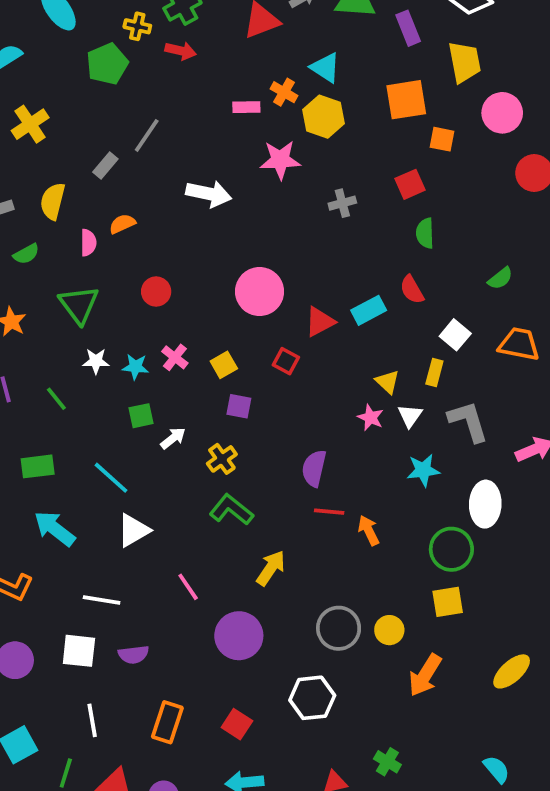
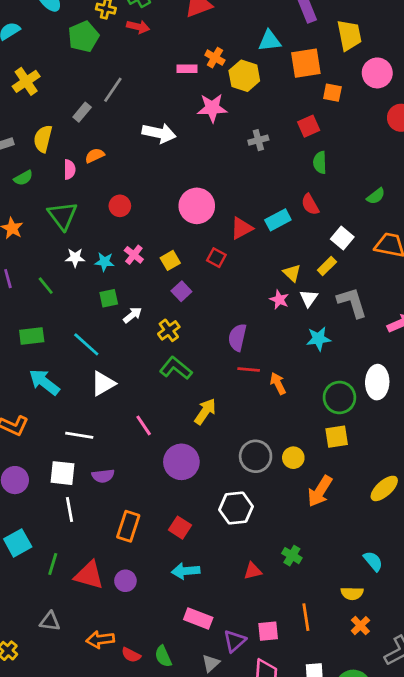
cyan triangle: (325, 68) -> (270, 41), moved, turned -40
yellow rectangle: (434, 372) -> (327, 266), turned 30
purple square: (239, 406) -> (181, 291), turned 36
white ellipse: (485, 504) -> (377, 382), moved
white line: (92, 720) -> (69, 509), moved

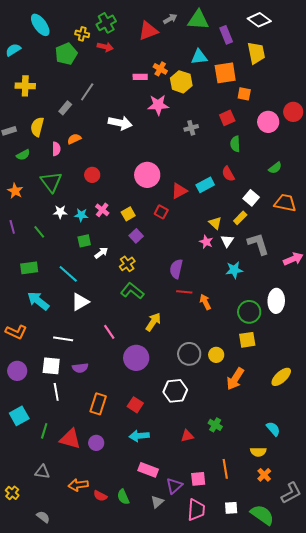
pink circle: (377, 73) -> (268, 122), moved
yellow cross: (26, 81) -> (25, 86), turned 36

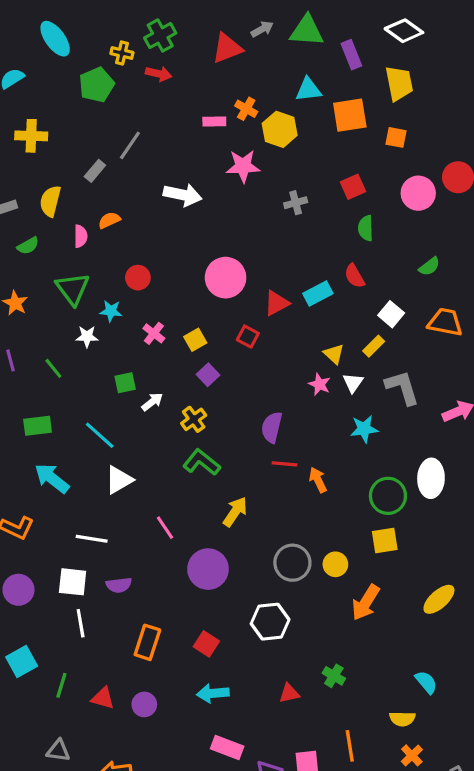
orange square: (244, 94) -> (396, 137), moved
cyan star: (81, 215) -> (111, 311), moved
red triangle: (70, 439) -> (103, 698), size x0.7

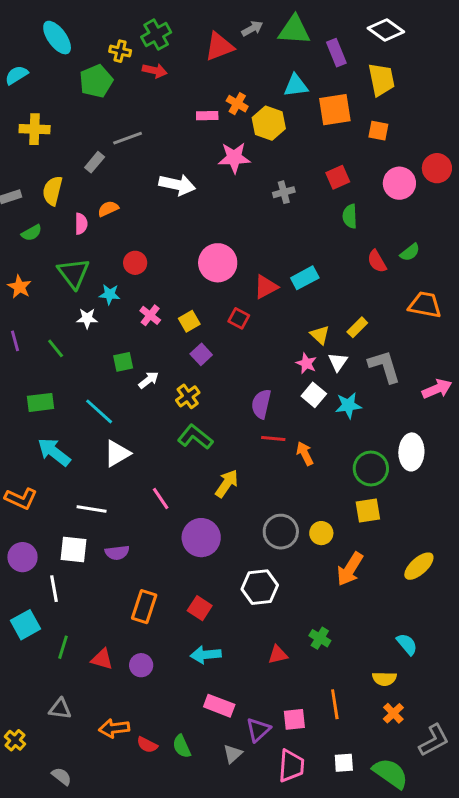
gray line: (130, 145) -> (128, 138), turned 36
red semicircle: (355, 276) -> (377, 261), moved
white square: (391, 314) -> (314, 395), moved
white line: (81, 623) -> (54, 589), moved

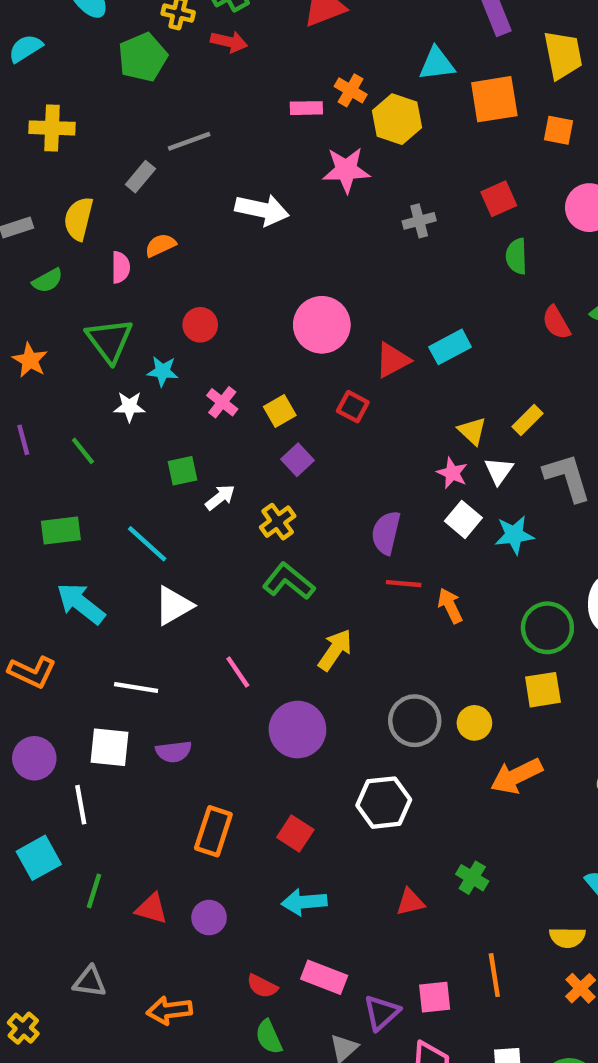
orange arrow: (350, 569) -> (516, 776), turned 32
red semicircle: (147, 745) -> (262, 986), moved

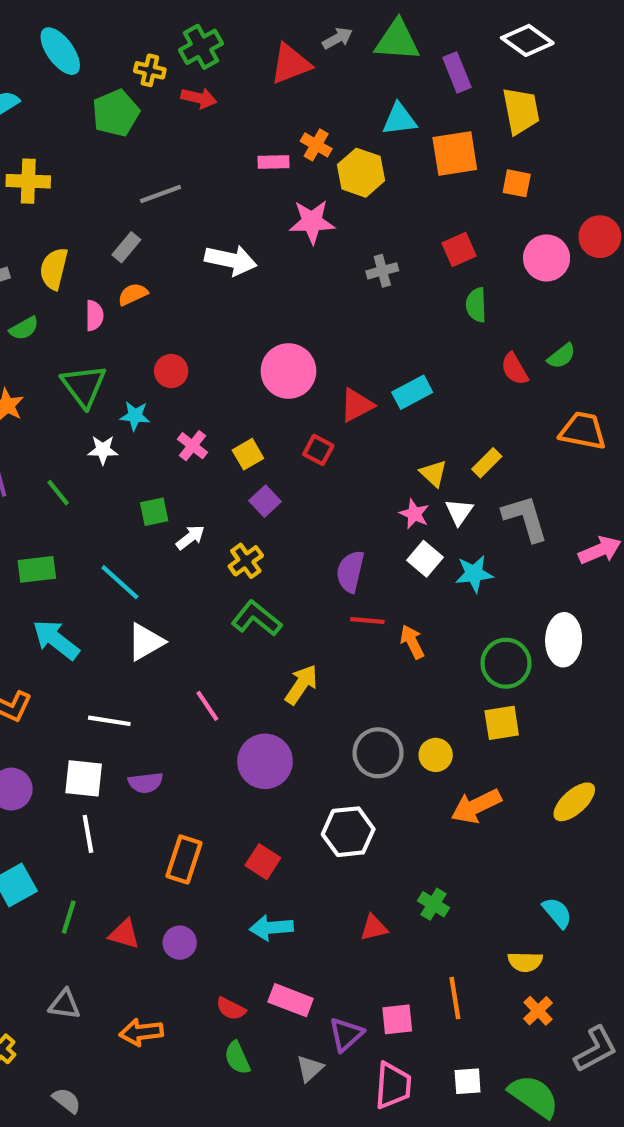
gray rectangle: (140, 177) -> (126, 247), moved
white line: (81, 805) -> (88, 834), moved

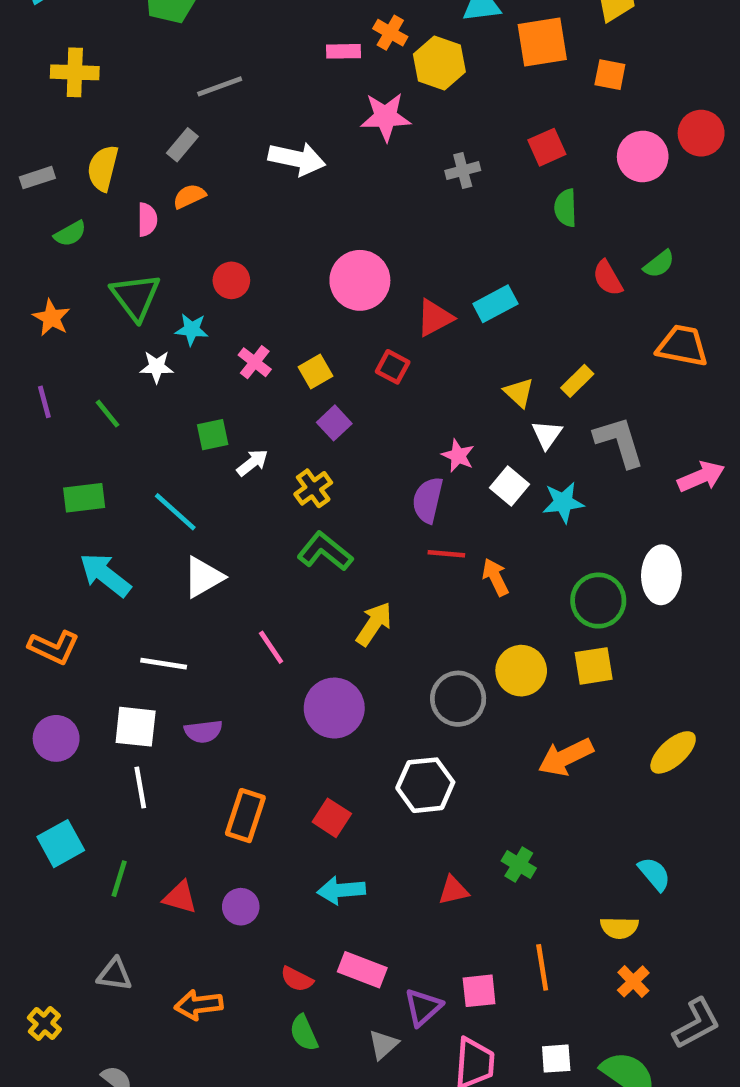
pink star: (414, 514) -> (458, 456), moved
yellow circle: (436, 755) -> (521, 671), moved, size x1.4

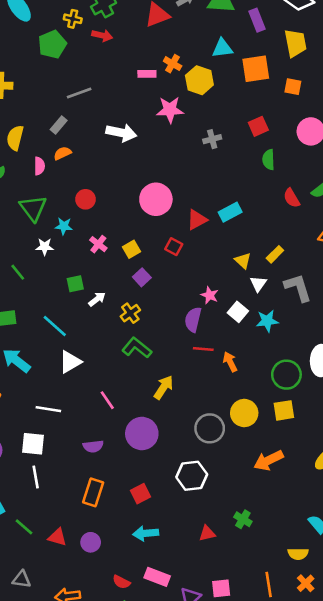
purple semicircle: (203, 731) -> (93, 446), moved
red square: (332, 818) -> (141, 494), turned 30
green line: (119, 879) -> (24, 527), turned -66
orange line: (542, 967) -> (269, 585), moved

